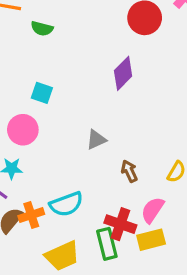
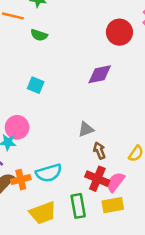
purple diamond: (123, 73) -> (100, 74), turned 30
pink circle: (23, 130) -> (17, 127), moved
gray triangle: (96, 140) -> (86, 129), moved
red cross: (120, 224) -> (97, 179), moved

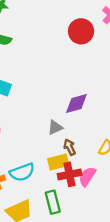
purple diamond: (100, 74) -> (76, 104), moved
red cross: (97, 179) -> (70, 174), turned -30
yellow rectangle: (113, 205) -> (58, 162), moved

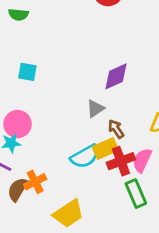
cyan semicircle: (22, 172) -> (85, 156), moved
green rectangle: (53, 202) -> (136, 194), moved

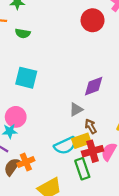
cyan square: (27, 72) -> (26, 78), size x1.5
green rectangle: (136, 194) -> (82, 169), moved

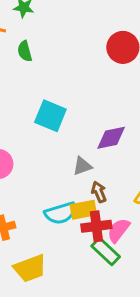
green semicircle: (23, 33) -> (25, 51), turned 56
cyan square: (26, 78) -> (50, 116), moved
green rectangle: (82, 169) -> (106, 251), moved, turned -36

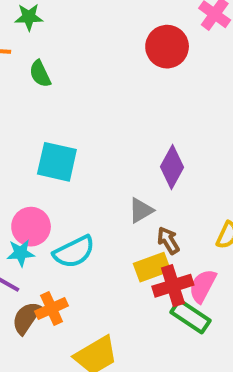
cyan square: (50, 116) -> (57, 162), moved
purple diamond: (111, 138) -> (172, 167), turned -40
cyan semicircle: (60, 213) -> (74, 252), moved

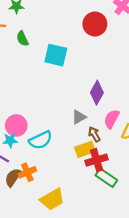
cyan square: (57, 162) -> (56, 55), moved
pink semicircle: (203, 286) -> (112, 119), moved

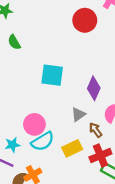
cyan square: (56, 55) -> (52, 75), moved
pink circle: (16, 125) -> (34, 124), moved
yellow rectangle: (85, 149) -> (72, 148), moved

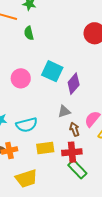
purple diamond: (94, 88) -> (74, 84), moved
pink circle: (34, 124) -> (21, 78), moved
yellow rectangle: (72, 148) -> (45, 148), moved

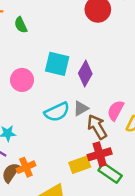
cyan semicircle: (27, 125) -> (57, 112), moved
brown arrow: (75, 129) -> (97, 127), size x1.5
yellow rectangle: (45, 148) -> (80, 165), moved

